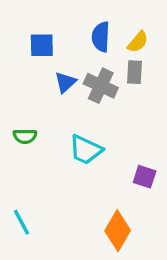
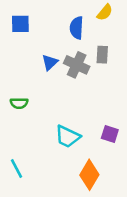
yellow semicircle: (138, 42) -> (105, 12), moved
blue square: (42, 45) -> (20, 24), moved
cyan trapezoid: (86, 150) -> (68, 136), moved

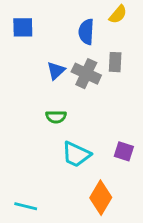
green semicircle: (19, 103) -> (56, 117), moved
cyan line: (16, 168) -> (26, 206), moved, turned -48

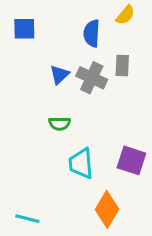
purple square: (124, 151) -> (131, 160), size x1.4
cyan trapezoid: (76, 154) -> (81, 163), turned 60

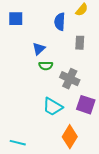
gray cross: (92, 78) -> (70, 79), moved
green semicircle: (60, 124) -> (46, 66), moved
cyan trapezoid: (81, 163) -> (53, 107), turned -55

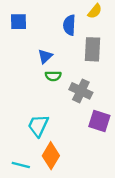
gray rectangle: (80, 43) -> (92, 49), size x1.5
cyan trapezoid: (53, 107) -> (38, 126), moved, turned 85
orange diamond: (70, 137) -> (51, 156), moved

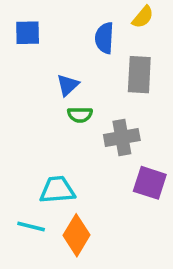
gray cross: (81, 91) -> (122, 137), turned -35
cyan trapezoid: (38, 126) -> (57, 190), turned 60
cyan line: (21, 165) -> (31, 227), moved

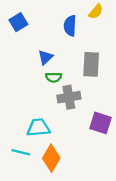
blue square: (28, 33) -> (18, 22), turned -30
gray rectangle: (139, 75) -> (91, 64), moved
gray cross: (122, 137) -> (69, 97), moved

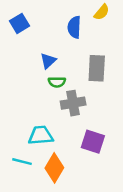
purple square: (100, 123) -> (93, 142), moved

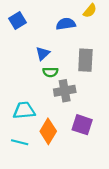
blue semicircle: (74, 27) -> (66, 24), turned 78
cyan trapezoid: (41, 135) -> (24, 110), moved
orange diamond: (54, 168) -> (48, 131), moved

